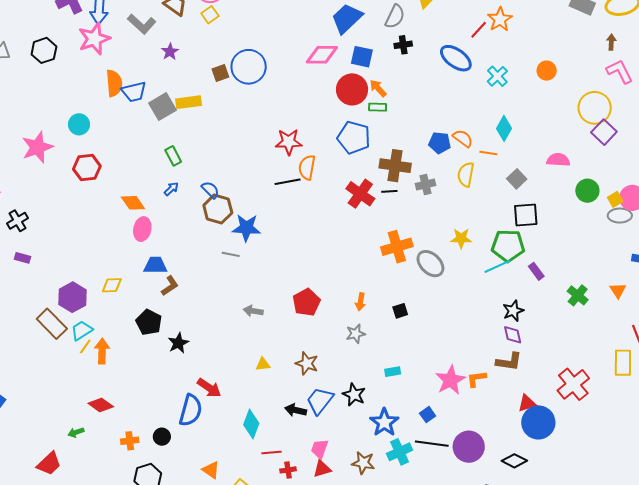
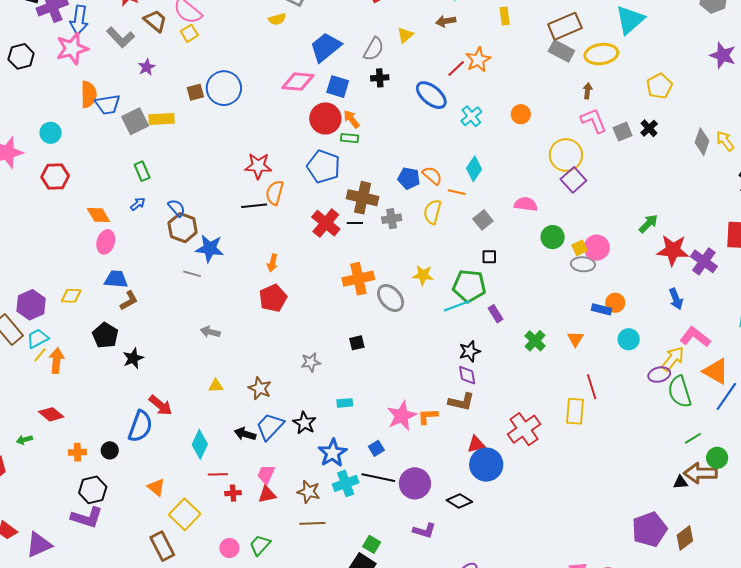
black square: (526, 215) -> (489, 257), size x0.6
red pentagon: (306, 302) -> (273, 298), moved
orange arrow: (360, 302) -> (273, 263), moved

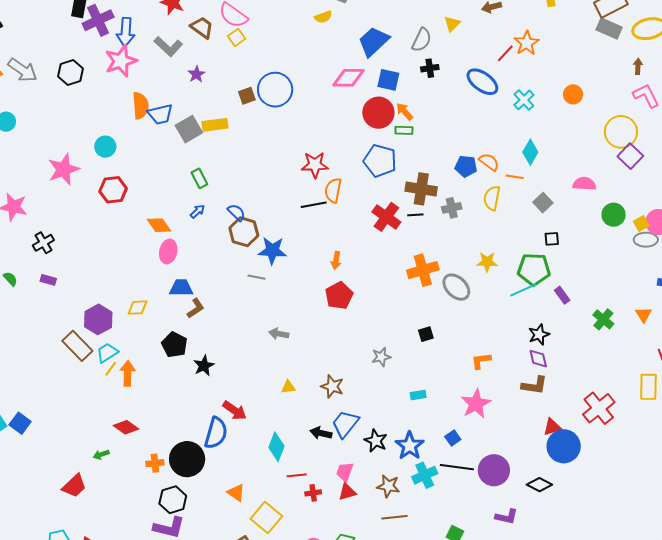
orange L-shape: (428, 416) -> (481, 361), moved
black star: (304, 423) -> (376, 441), moved
black circle: (110, 450) -> (187, 459), size x2.0

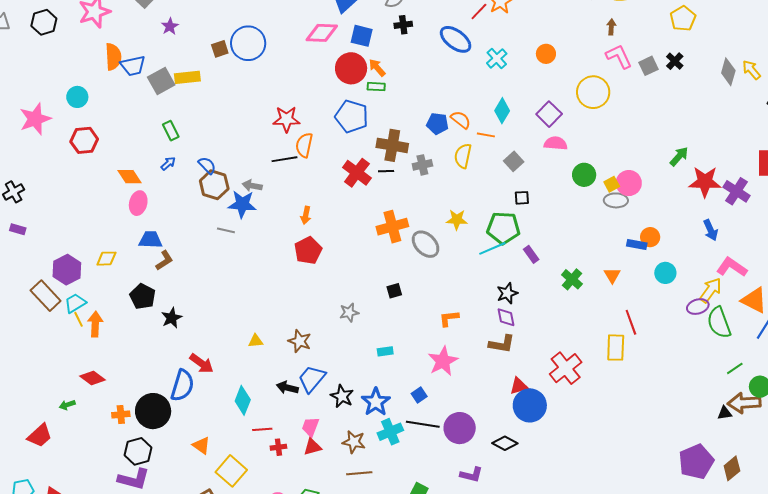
purple square: (630, 156) -> (549, 114), moved
gray arrow: (279, 334) -> (252, 186), moved
yellow line: (111, 369) -> (78, 319), turned -63

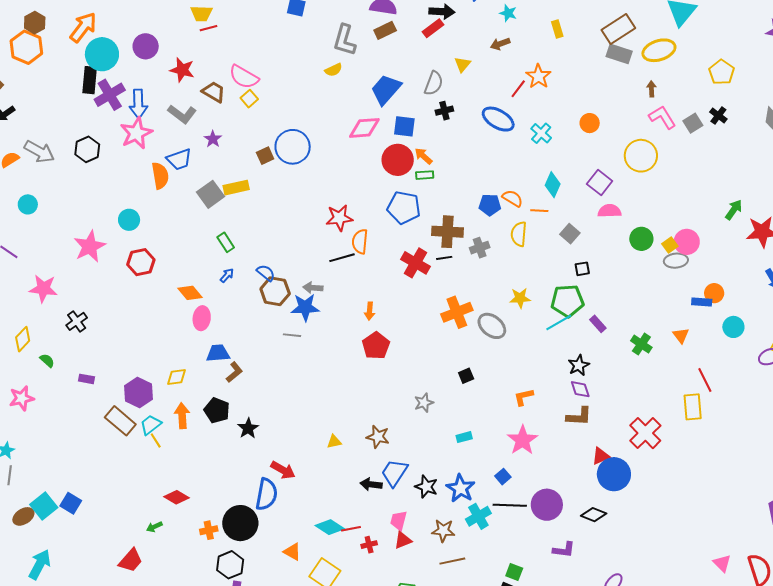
blue trapezoid: (133, 66) -> (179, 159), moved
purple rectangle: (18, 229) -> (86, 379), moved
orange arrow: (95, 324) -> (182, 416), moved
cyan diamond: (243, 400) -> (330, 527), moved, turned -72

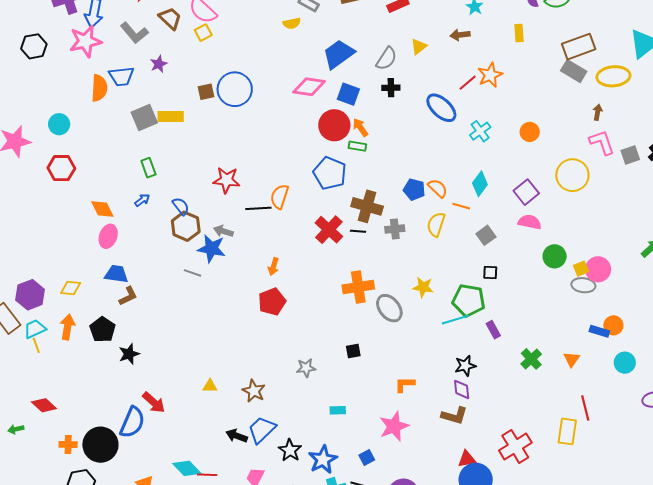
red star: (339, 218) -> (226, 180), moved

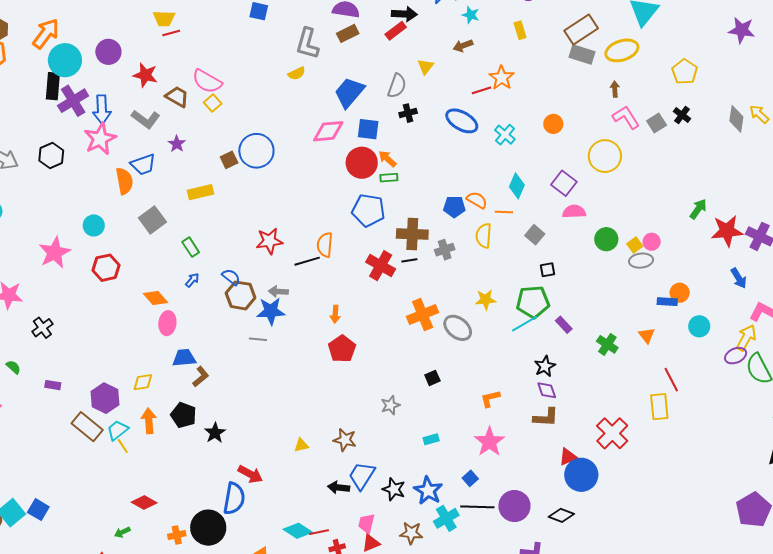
red line: (468, 83) -> (481, 90), turned 36
gray square: (144, 117) -> (152, 220), moved
pink circle: (598, 269) -> (652, 242), size x0.7

